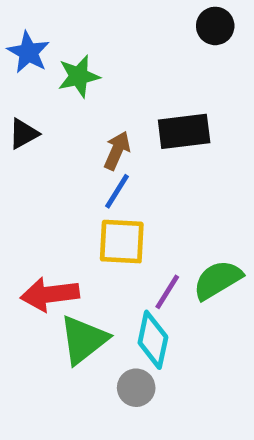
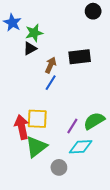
black triangle: (24, 134) -> (30, 48), moved
yellow square: (122, 242) -> (37, 119), moved
red arrow: (50, 294) -> (22, 127), turned 85
cyan diamond: (153, 340) -> (81, 147), moved, turned 75

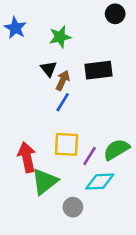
green star: (34, 33) -> (60, 37), moved
black triangle: (30, 48) -> (49, 69), moved, turned -40
yellow square: (37, 119) -> (66, 144), moved

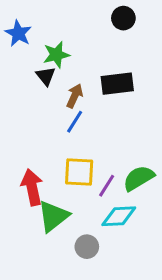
black circle: (115, 14) -> (123, 18), moved
green star: (60, 37) -> (56, 55), moved
black triangle: (49, 69) -> (46, 76), moved

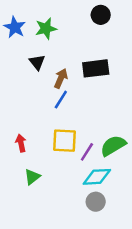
green star: (56, 55) -> (46, 29), moved
red arrow: (32, 187) -> (21, 143), moved, size x0.6
green triangle: (53, 216) -> (32, 177), moved, size x0.6
gray circle: (87, 247) -> (96, 202), moved

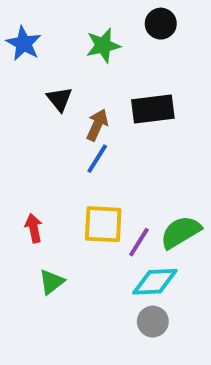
green star: (46, 29) -> (103, 45), moved

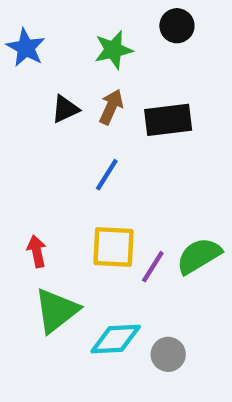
black triangle: (59, 99) -> (65, 109), turned 44
brown arrow: (97, 125) -> (111, 107), moved
green triangle: (52, 282) -> (56, 311), size x1.6
cyan diamond: (155, 282) -> (116, 339), moved

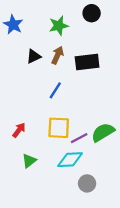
red arrow: (37, 251) -> (19, 130), turned 49
purple line: (153, 267) -> (79, 138), turned 30
green triangle: (56, 311) -> (29, 161), size x0.6
cyan diamond: (116, 339) -> (70, 160), moved

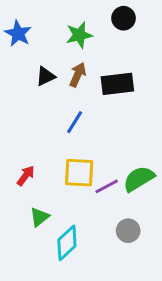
cyan diamond: (70, 160) -> (67, 243), moved, turned -40
gray circle: (87, 183) -> (128, 231), moved

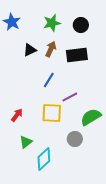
black circle: (124, 18) -> (81, 25), moved
purple line: (107, 186) -> (70, 97), moved
gray circle: (128, 231) -> (75, 139), moved

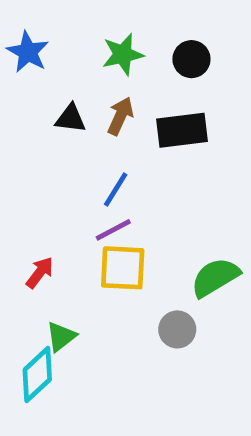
black triangle: (30, 50) -> (71, 118), turned 32
purple line: (70, 97) -> (113, 230), moved
cyan diamond: (44, 159) -> (37, 375), moved

